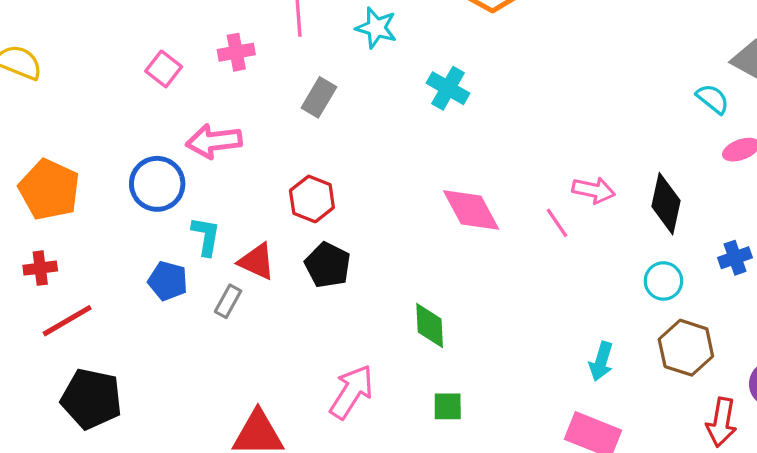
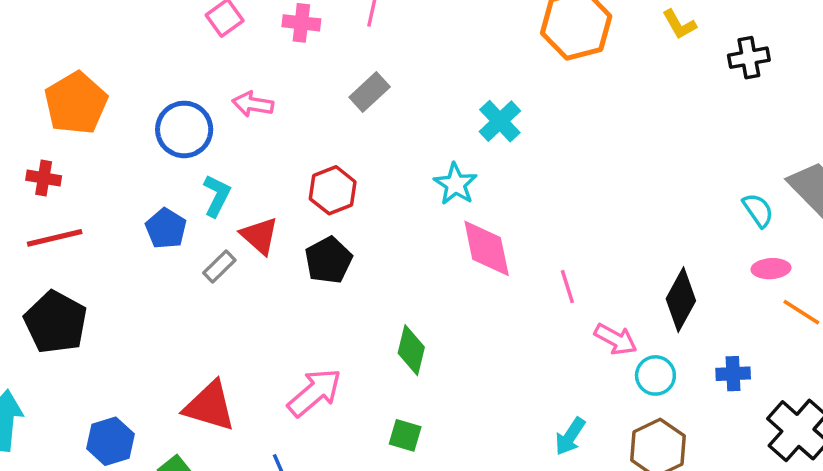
cyan star: (376, 28) -> (455, 184), moved
pink arrow: (214, 141) -> (253, 104), size x0.7
pink arrow: (593, 190) -> (616, 339), moved

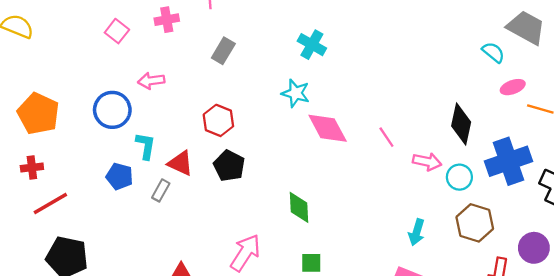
blue cross: (733, 374) -> (509, 161), size x2.0

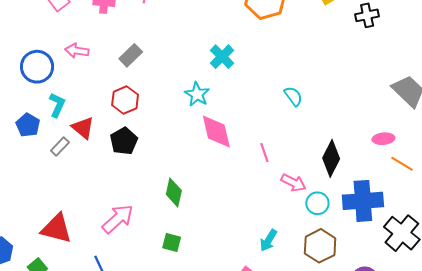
gray rectangle: (223, 51) -> (131, 55), moved
cyan semicircle: (493, 52) -> (293, 96), moved

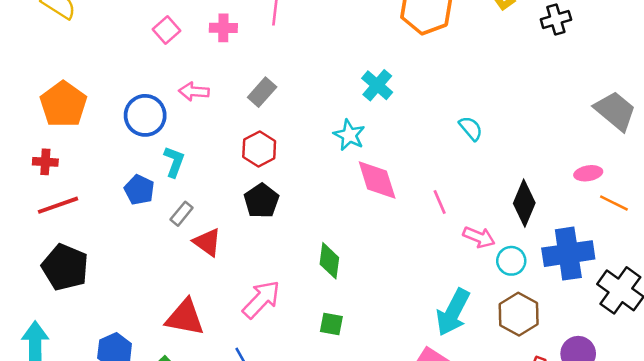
red triangle: (83, 128) -> (207, 242), moved
cyan arrow: (268, 240) -> (453, 312), size x1.6

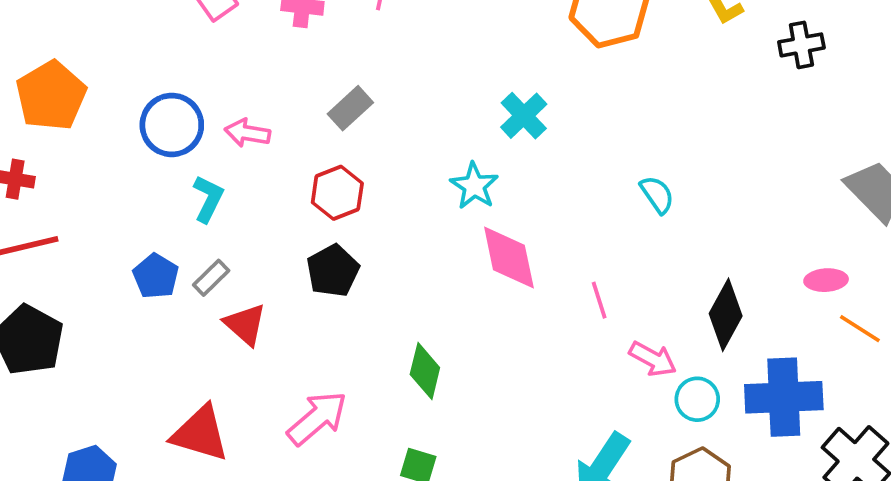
pink arrow: (194, 92) -> (247, 133), moved
blue pentagon: (139, 190) -> (156, 276), moved

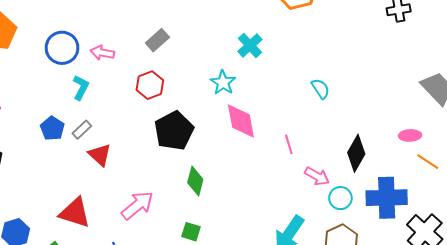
black pentagon: (333, 271) -> (174, 131), moved, size x1.4

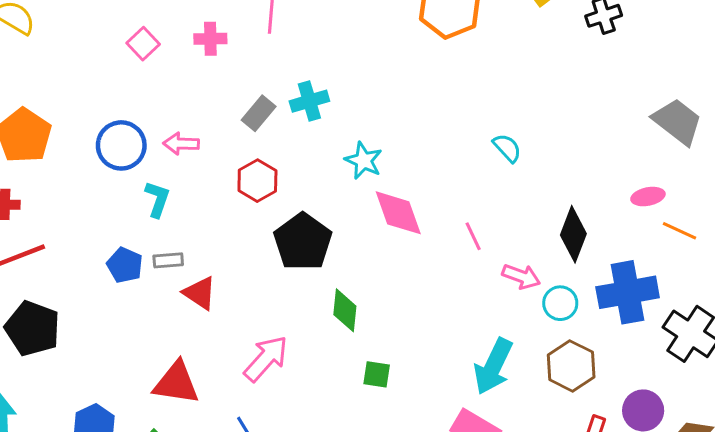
cyan cross: (250, 45) -> (309, 101), moved, turned 35
gray rectangle: (82, 130) -> (168, 260), turned 48
green square: (191, 232) -> (377, 374), moved

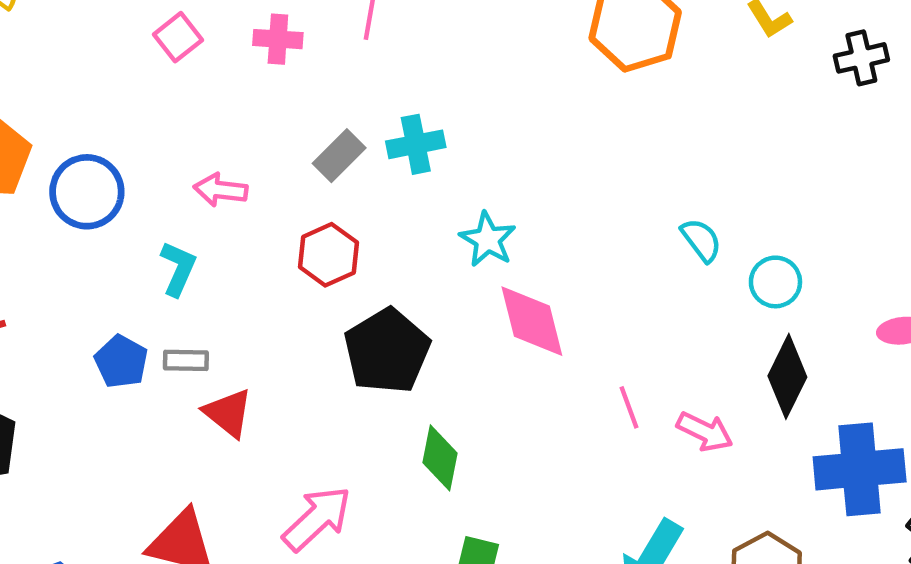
blue circle: (121, 145) -> (87, 192), moved
pink line: (473, 236) -> (629, 407), moved
cyan circle: (560, 303) -> (775, 282), moved

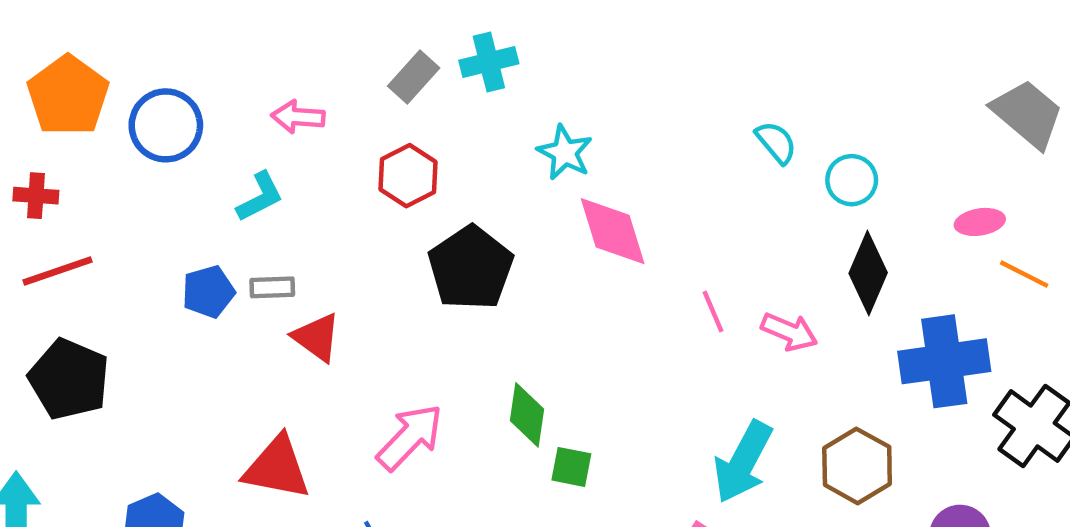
cyan L-shape: (178, 269) -> (260, 197), turned 42
blue pentagon: (121, 362) -> (208, 292), turned 30
green diamond: (440, 458) -> (527, 415), moved

